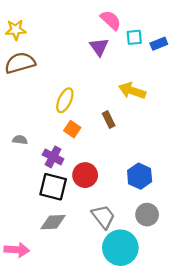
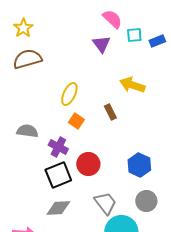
yellow star: (16, 30) -> (23, 28), turned -30
gray semicircle: (20, 140) -> (27, 131), size x1.5
black square: (53, 187) -> (58, 175), turned -36

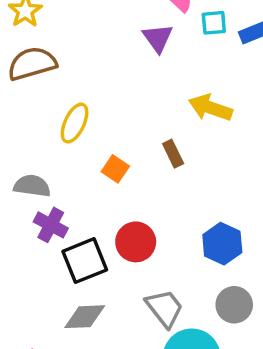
yellow ellipse: (69, 94) -> (75, 123), moved
purple cross: (58, 147) -> (51, 225), moved

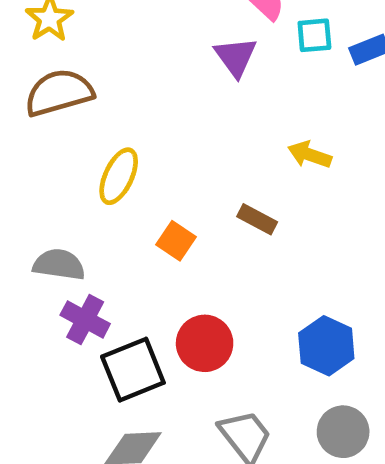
yellow arrow: (210, 108) -> (310, 155), size x0.7
brown rectangle: (173, 154) -> (257, 219), turned -36

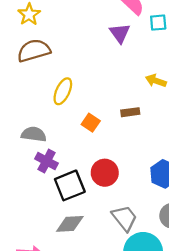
brown rectangle: (257, 219) -> (130, 112), turned -36

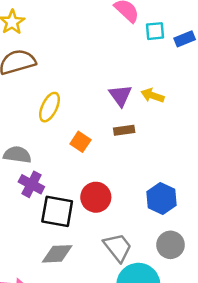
purple triangle: (120, 33) -> (120, 95), moved
black square: (70, 185) -> (57, 211), turned 32

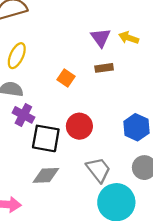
yellow ellipse: (49, 107) -> (17, 56), moved

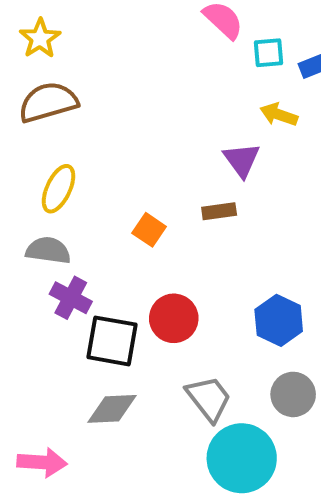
purple triangle: (101, 38) -> (242, 160), moved
yellow arrow: (129, 38) -> (279, 115), moved

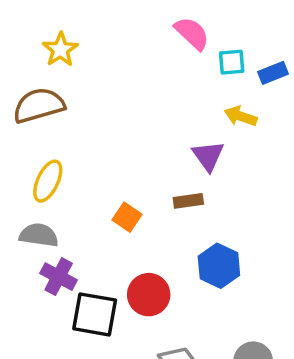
yellow star: (40, 38) -> (60, 50), moved
blue hexagon: (279, 320) -> (219, 266), moved

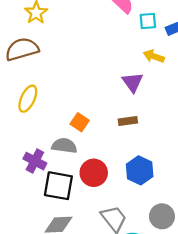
brown rectangle: (188, 201) -> (128, 121), moved
gray semicircle: (39, 235) -> (64, 146), moved
blue hexagon: (219, 266) -> (140, 170), moved

